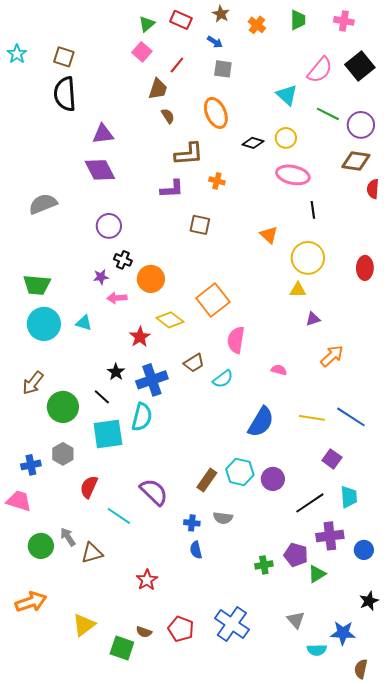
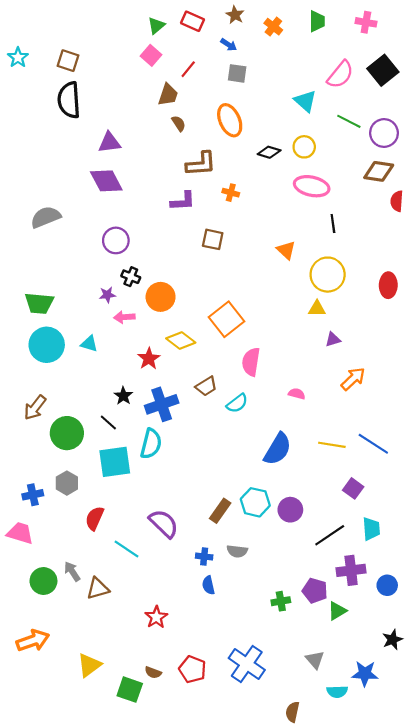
brown semicircle: (361, 669) -> (292, 712), moved

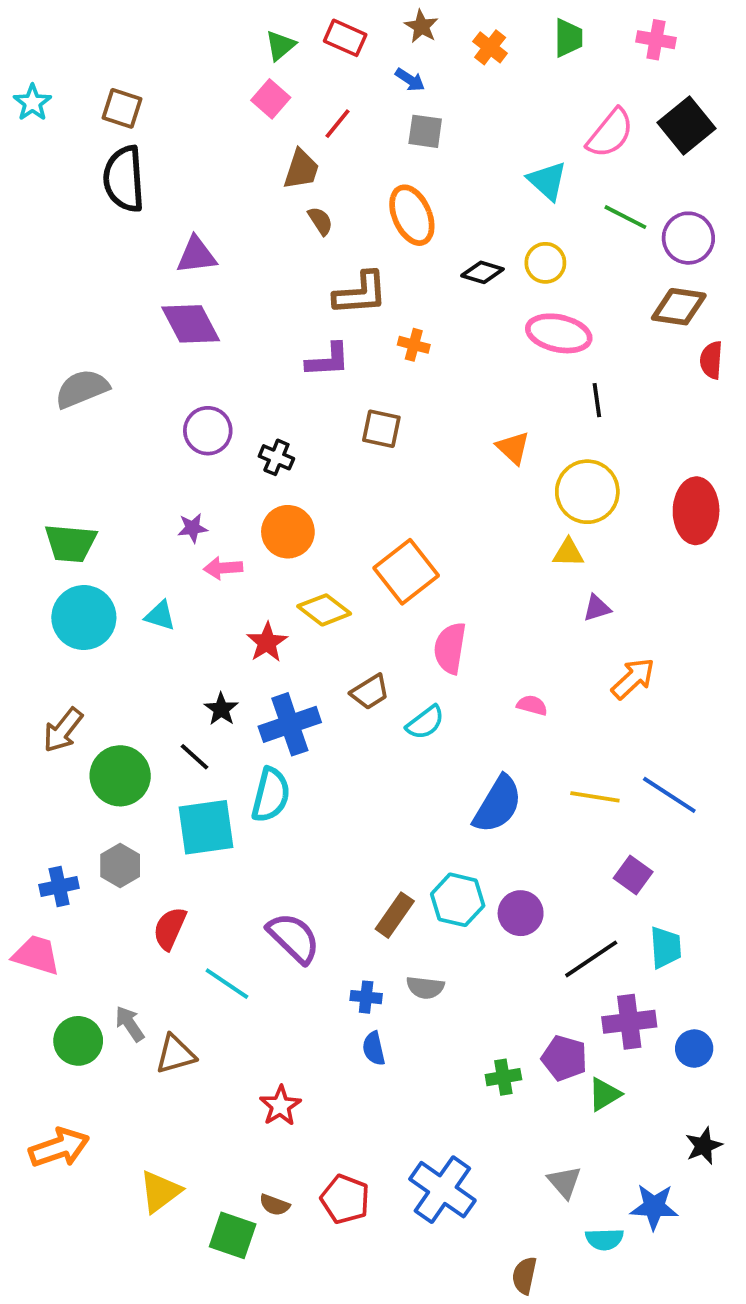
black cross: (131, 277) -> (276, 457), moved
red ellipse: (388, 285) -> (696, 511), size x1.4

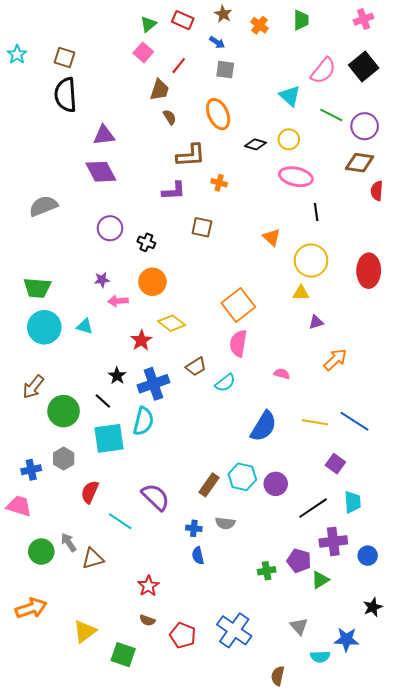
pink cross: (656, 40) -> (364, 19), moved, turned -30
orange square: (406, 572) -> (238, 305), moved
brown semicircle: (275, 1205) -> (147, 620), moved

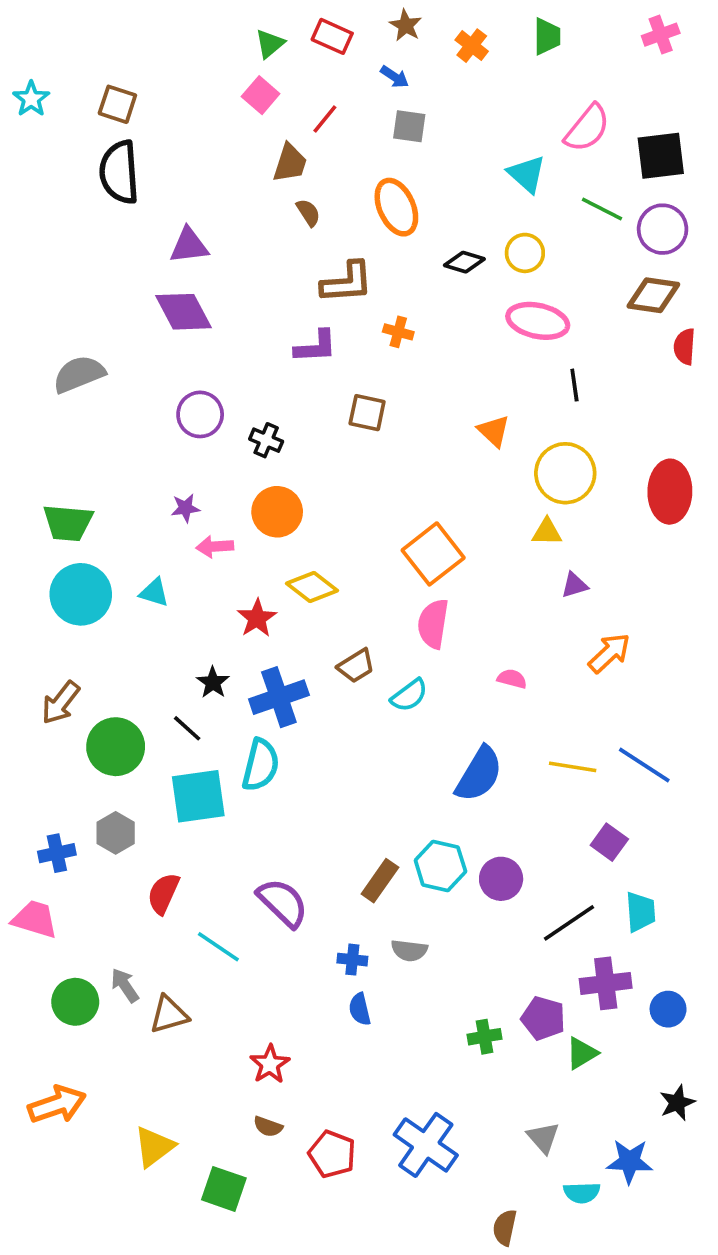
black square: (364, 67) -> (661, 156), moved, turned 32

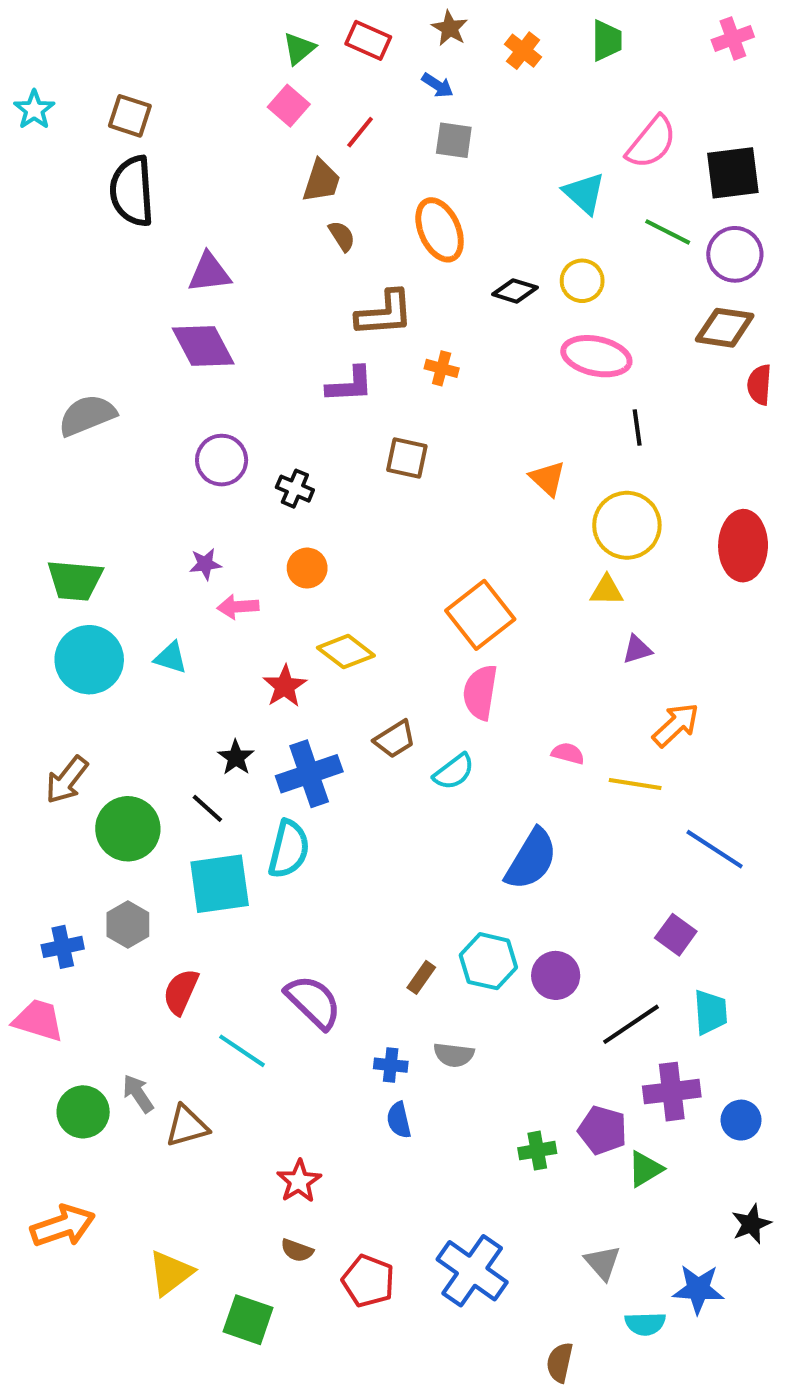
orange circle: (277, 512) -> (307, 568), size x0.7
yellow line: (573, 767) -> (635, 784), moved
brown rectangle: (380, 881) -> (421, 977), size x0.7

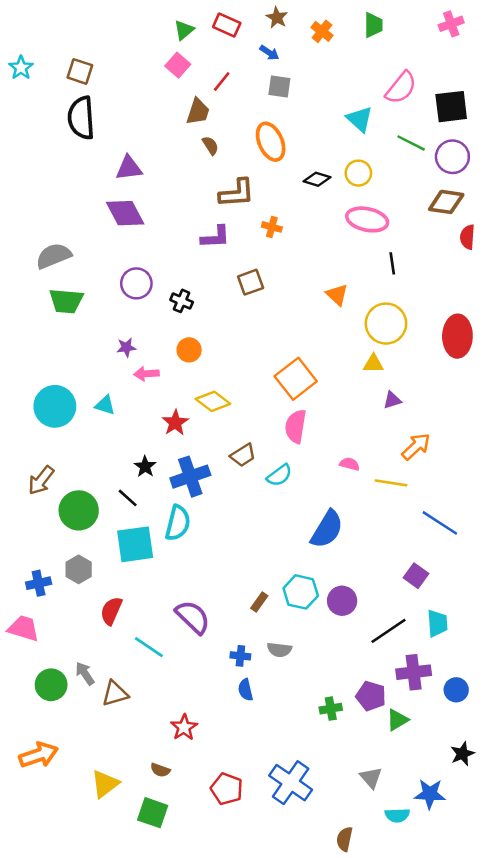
brown square: (407, 458) -> (251, 282), turned -32
green trapezoid: (75, 580) -> (66, 301), moved
brown semicircle: (297, 1250) -> (160, 770), moved

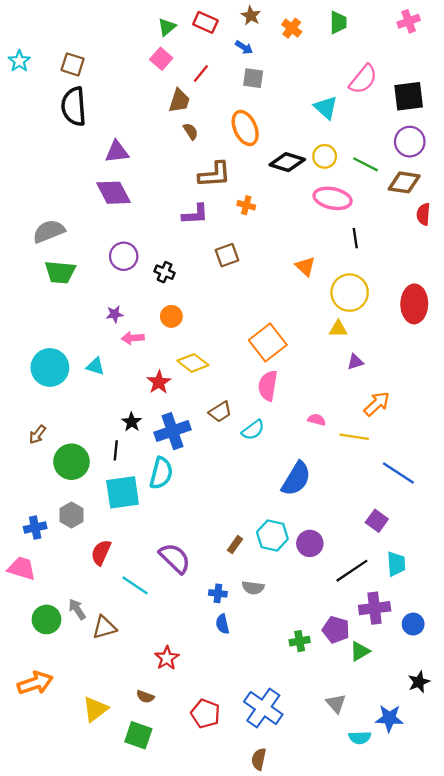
green line: (411, 143) -> (365, 164), moved
black diamond: (317, 179) -> (287, 162), size x1.4
brown arrow: (41, 480) -> (37, 434), size x0.7
black line: (128, 498) -> (116, 450), turned 54
brown semicircle: (345, 839) -> (259, 759), moved

